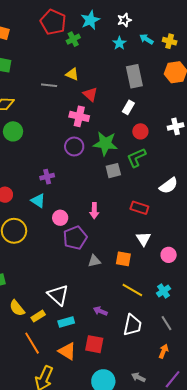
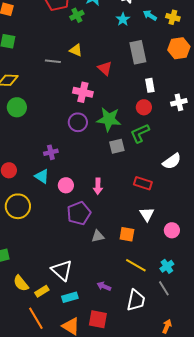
red triangle: (90, 94) -> (105, 68), moved
white rectangle: (128, 107) -> (150, 85), moved, turned -40
pink circle: (60, 218) -> (66, 185), moved
gray line: (167, 323) -> (164, 288), moved

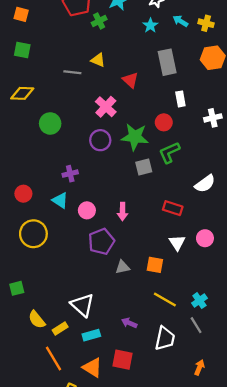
pink cross: (83, 92) -> (106, 107), turned 30
green circle: (17, 107) -> (50, 123), moved
red circle: (144, 107) -> (164, 122), moved
pink circle: (172, 230) -> (205, 238), moved

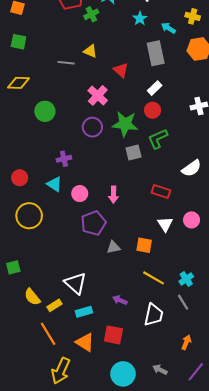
cyan arrow: (180, 21) -> (168, 28), moved
white rectangle: (180, 99) -> (155, 88), moved, turned 56

